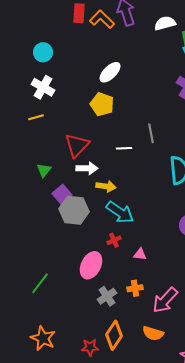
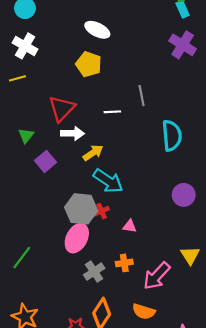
white ellipse: (110, 72) -> (97, 30), turned 70
yellow arrow: (106, 186) -> (93, 153), turned -42
gray hexagon: (74, 210) -> (81, 209), moved

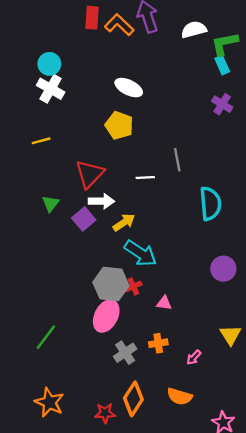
purple cross: (183, 45) -> (222, 104), size x0.7
white cross: (25, 46) -> (51, 89), moved
purple square: (46, 161) -> (84, 219), moved
pink arrow: (157, 276) -> (194, 357), size x0.5

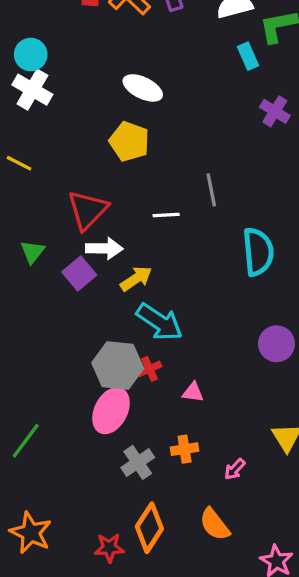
cyan rectangle: (222, 65) -> (248, 56), moved
yellow line: (41, 141) -> (19, 163), turned 42
orange semicircle: (180, 396) -> (215, 524), turned 35

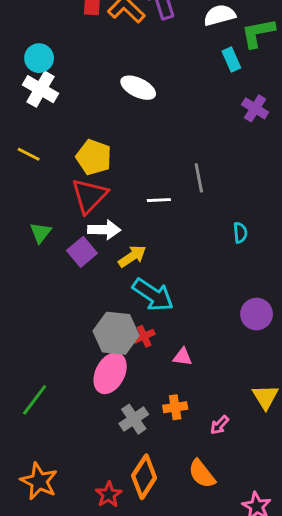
yellow pentagon: (129, 141) -> (94, 157), moved
cyan semicircle: (258, 252) -> (240, 233), size x0.5
red star: (109, 548) -> (109, 495), turned -30

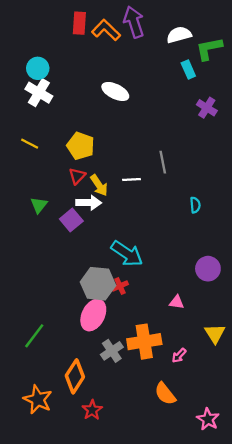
red triangle: (89, 196) -> (77, 176), size x0.6
yellow arrow: (132, 256) -> (99, 185), moved, turned 90
pink triangle: (183, 357) -> (177, 302), moved
orange cross: (175, 407) -> (144, 342), size x1.8
orange diamond: (144, 477) -> (75, 376), moved

